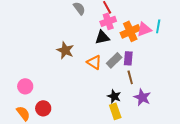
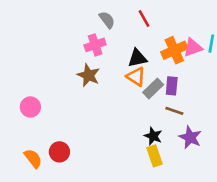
pink cross: (108, 21) -> (95, 45), moved
orange triangle: (94, 62) -> (136, 77), moved
brown line: (130, 77) -> (174, 111), turned -56
pink circle: (25, 86) -> (30, 107), moved

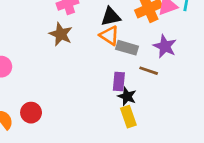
purple rectangle: (172, 86) -> (119, 82), moved
gray rectangle: (153, 88) -> (127, 48), turned 60
purple star: (190, 137) -> (165, 46), moved

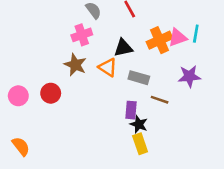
orange triangle: (109, 36) -> (108, 67), moved
purple star: (165, 46) -> (189, 76), moved, turned -30
red circle: (31, 113) -> (51, 93), moved

